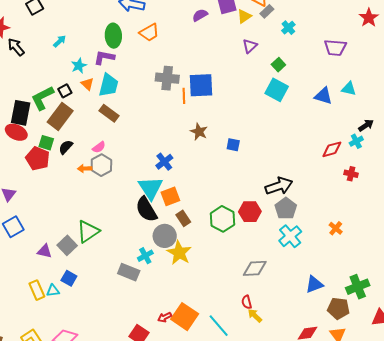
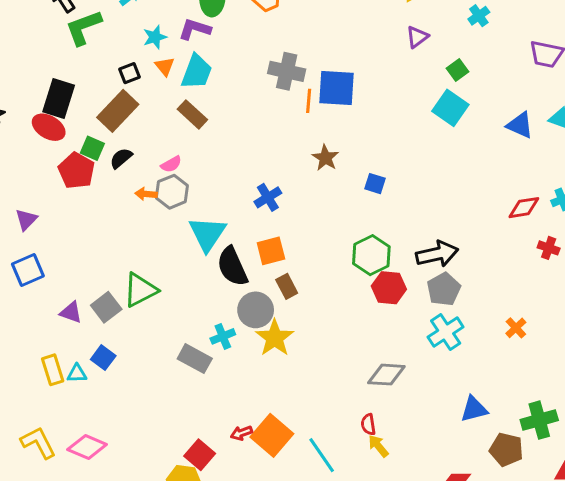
green L-shape: (42, 98) -> (83, 28), moved
cyan triangle: (151, 188) -> (207, 234), moved
green hexagon: (222, 219) -> (371, 255), moved

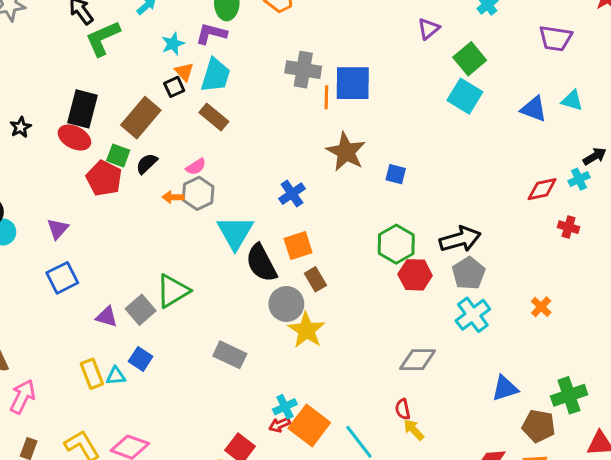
green square: (457, 70) -> (470, 59), size x1.5
black square: (129, 73) -> (174, 87), moved
brown star: (325, 158) -> (346, 152), size x1.5
cyan cross: (223, 336) -> (285, 407), moved

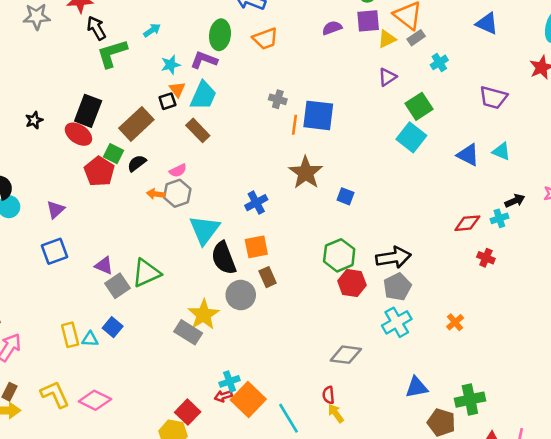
gray cross: (303, 70) -> (278, 99), size x0.6
purple triangle: (107, 317) -> (104, 266), moved
yellow star: (307, 330) -> (204, 315), moved

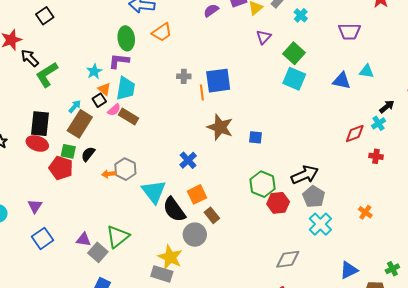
cyan arrow: (152, 30) -> (75, 106), moved
pink semicircle: (178, 171) -> (114, 110), moved
green cross: (470, 400) -> (392, 269), size x0.6

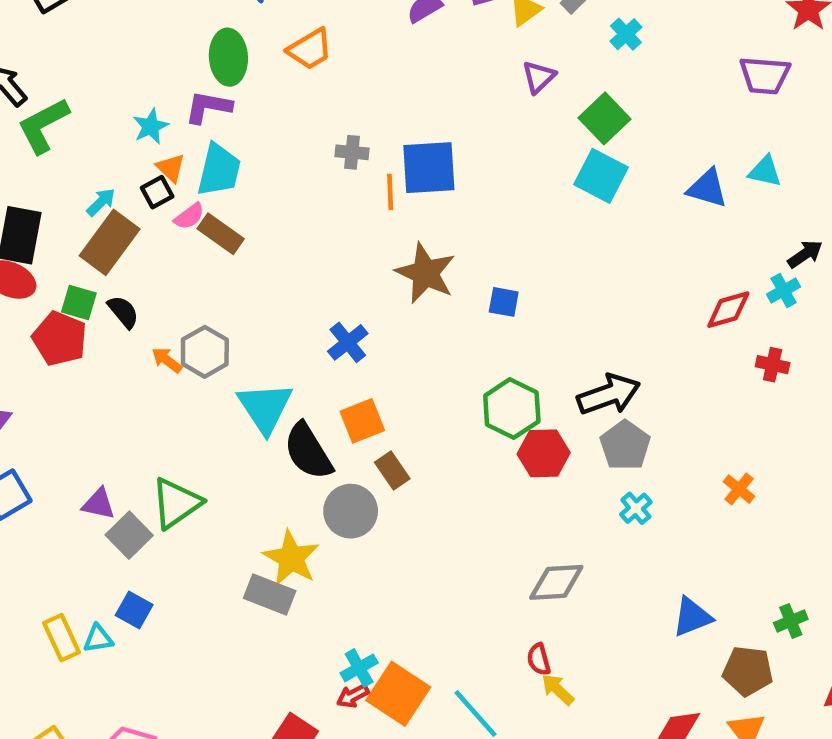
purple trapezoid: (349, 31) -> (765, 75), moved
black semicircle: (88, 154) -> (123, 312), turned 98
orange arrow: (109, 174) -> (167, 360), turned 40
cyan cross: (320, 224) -> (636, 508), size x0.6

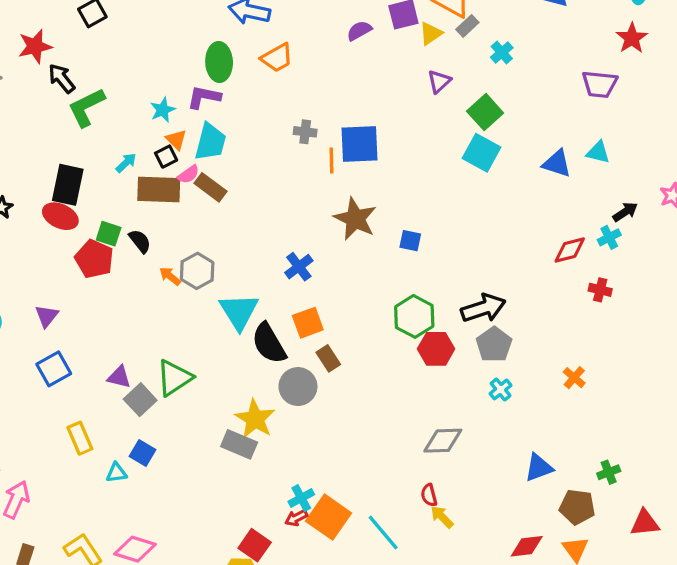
brown rectangle: (110, 242) -> (159, 189), moved, turned 54
yellow rectangle: (61, 638) -> (80, 438), moved

